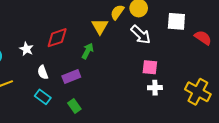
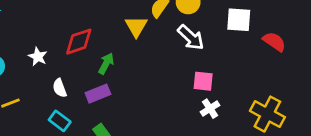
green arrow: (88, 51) -> (106, 63), moved
white cross: (155, 88) -> (210, 109), turned -32

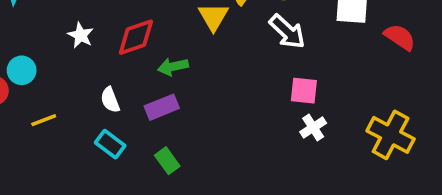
white star: (38, 57) -> (81, 35), moved
green arrow: (106, 63) -> (173, 67), turned -130

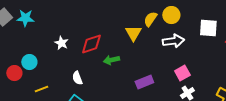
white arrow: (287, 32) -> (173, 41), turned -50
pink square: (304, 91) -> (182, 73), turned -35
purple rectangle: (162, 107) -> (144, 82), moved

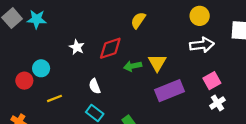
yellow semicircle: (150, 19) -> (138, 20), moved
yellow triangle: (133, 33) -> (157, 63), moved
purple rectangle: (144, 82) -> (169, 91), size x1.4

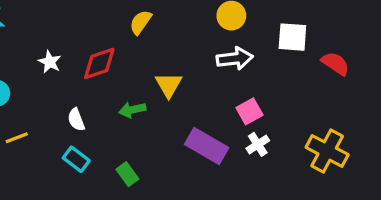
green arrow: (133, 66) -> (132, 110), moved
purple rectangle: (169, 91) -> (207, 146), moved, turned 52

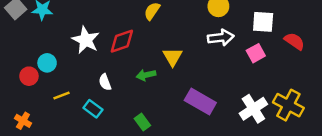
white star: (50, 62) -> (86, 40), size x1.6
pink square: (250, 111) -> (256, 53), moved
white cross: (258, 144) -> (253, 109), moved, size x1.6
cyan rectangle: (76, 159) -> (93, 109), moved

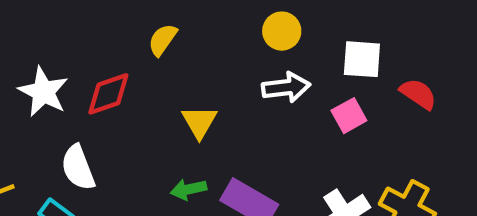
green arrow: (146, 75) -> (189, 189), moved
white semicircle: (105, 82) -> (78, 168), size x1.5

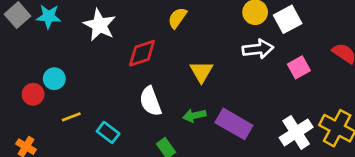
white square: (362, 59) -> (288, 19), moved, turned -32
white star: (43, 92) -> (100, 25), moved
white semicircle: (78, 168) -> (150, 101), moved

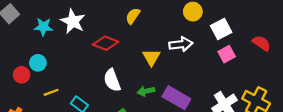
cyan star: (49, 16) -> (43, 27), moved
white square: (288, 19) -> (221, 29), moved
white arrow: (258, 49) -> (181, 44), moved
red diamond: (142, 53) -> (106, 43), turned 40

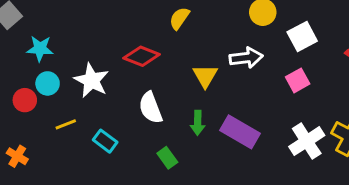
white star: (73, 21) -> (92, 80), moved
cyan star: (43, 27) -> (40, 49), moved
pink square: (227, 54) -> (298, 80), moved
green arrow: (146, 91) -> (198, 123), turned -77

